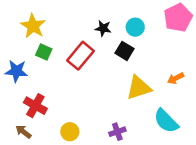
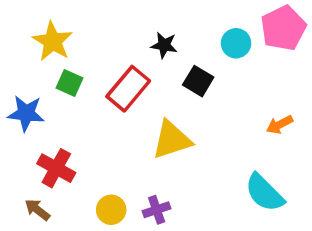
cyan circle: (135, 27) -> (236, 43), moved
yellow triangle: (139, 88) -> (172, 140), moved
purple cross: (117, 132) -> (157, 210), moved

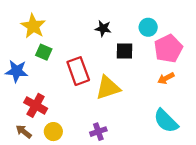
pink pentagon: (283, 28) -> (168, 49), moved
black square: (198, 81) -> (124, 51), turned -30
red rectangle: (128, 89) -> (78, 71), moved, turned -60
orange arrow: (280, 125) -> (166, 78), moved
yellow circle: (111, 210) -> (53, 132), moved

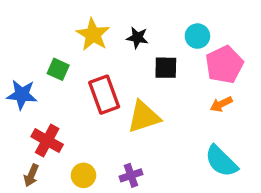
yellow star: (33, 26) -> (93, 34), moved
brown arrow: (24, 132) -> (31, 175), turned -105
yellow circle: (53, 132) -> (83, 175), moved

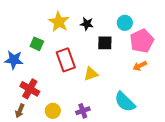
yellow triangle: (144, 117) -> (91, 74), size x0.7
cyan semicircle: (221, 161) -> (125, 102), moved

